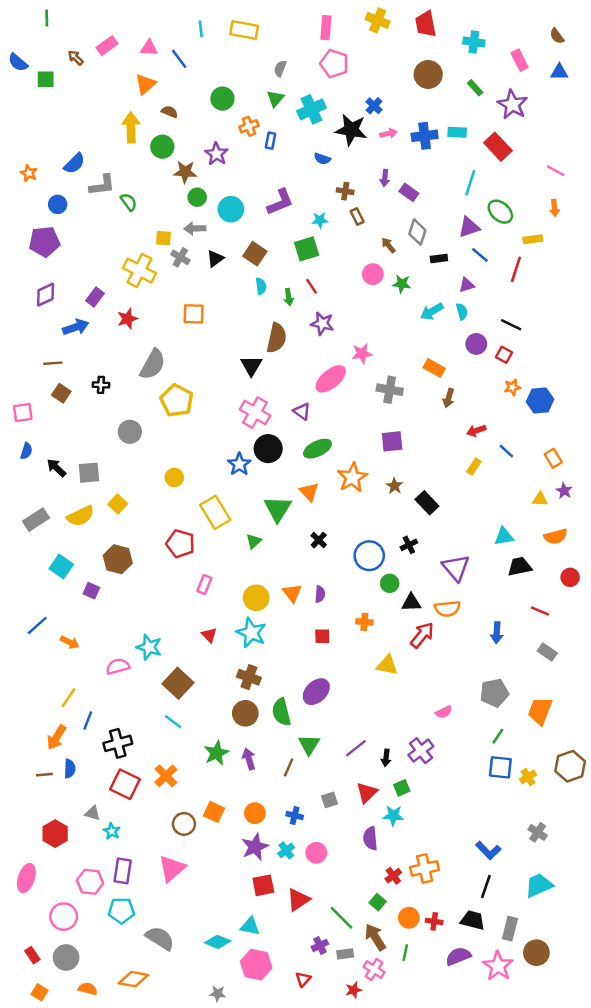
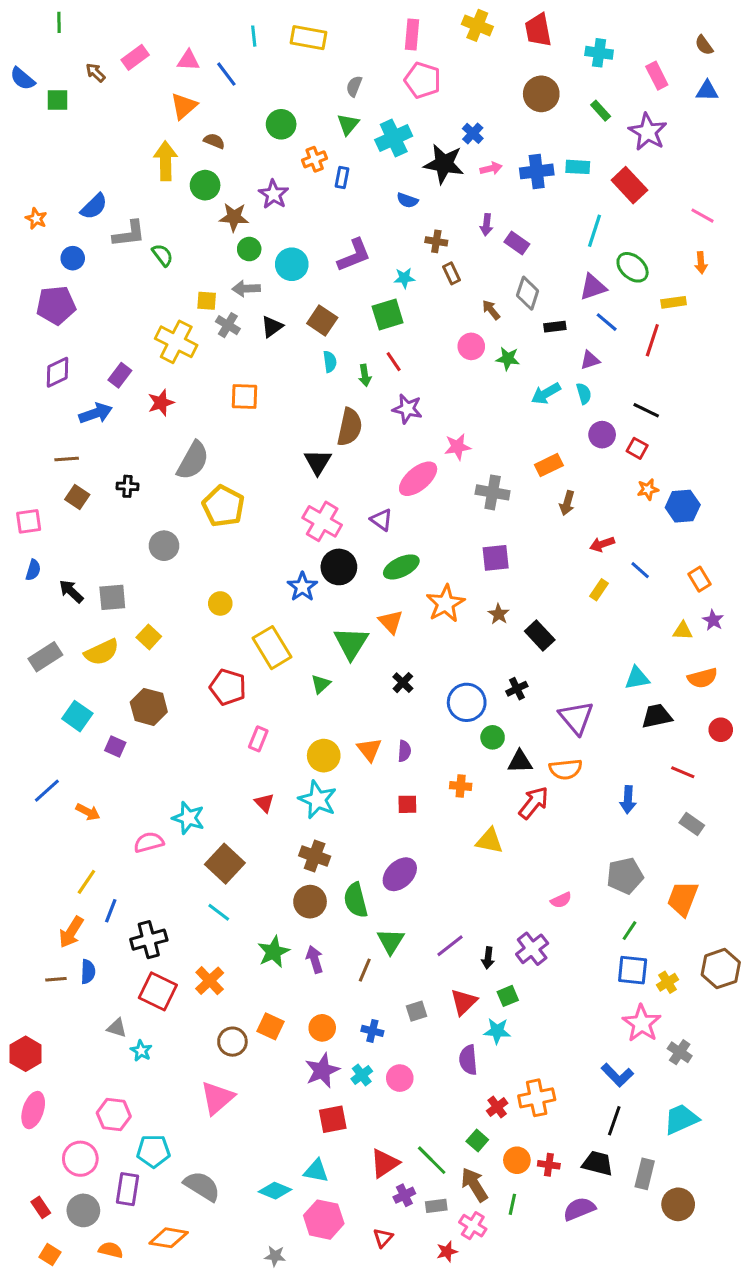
orange rectangle: (434, 368) -> (549, 465), turned -55
red hexagon: (55, 834) -> (26, 1054), moved
purple rectangle: (123, 871) -> (127, 1189), moved
red triangle: (298, 900) -> (385, 1163), moved
pink star: (498, 966) -> (642, 1023), moved

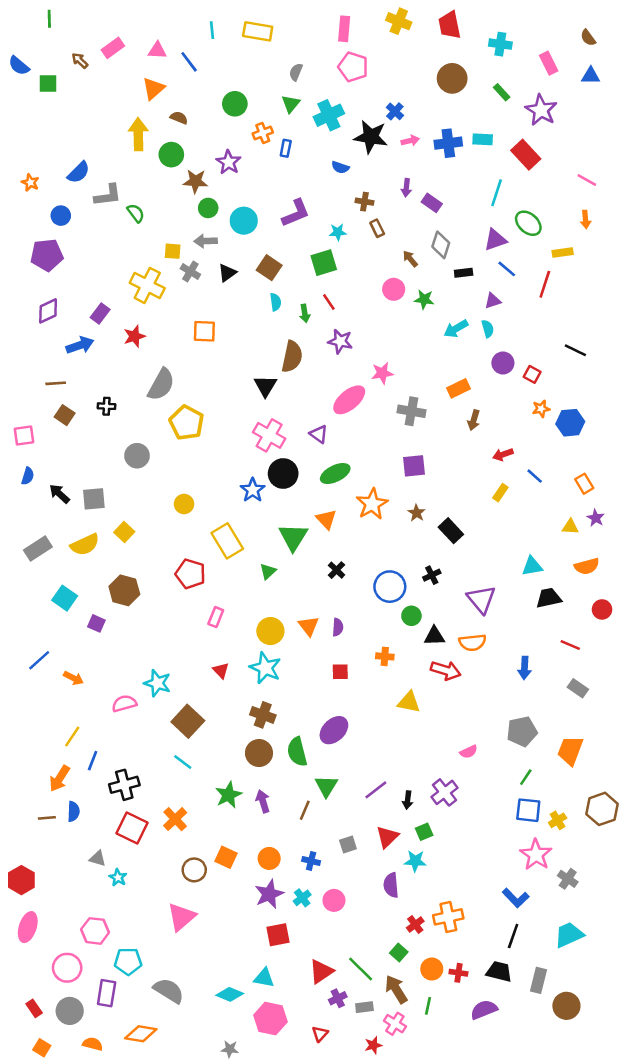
black line: (646, 410) -> (575, 350), moved
red arrow: (534, 803) -> (446, 670), turned 68

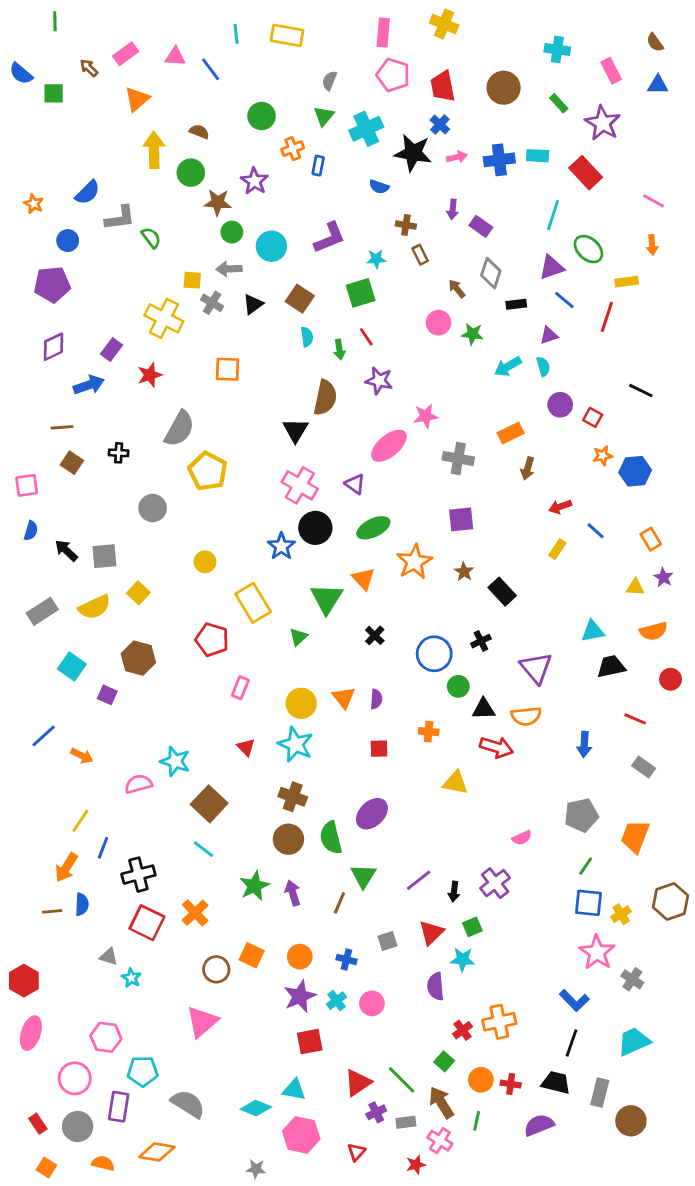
red trapezoid: (450, 25) -> (443, 86), moved
orange triangle: (154, 89) -> (137, 99), moved

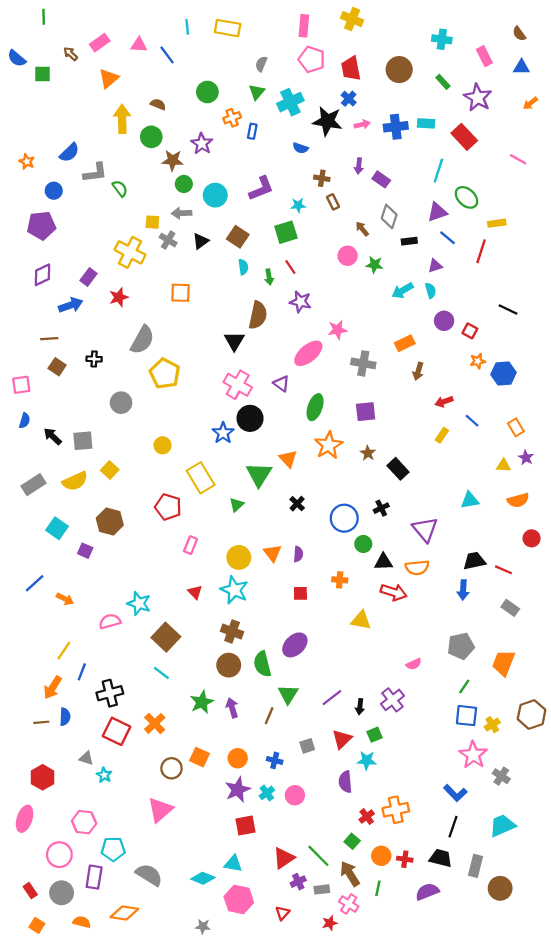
orange arrow: (652, 245) -> (530, 103), moved, turned 56
green ellipse: (373, 528) -> (315, 407), moved, turned -45
black trapezoid: (611, 667) -> (474, 561), moved
red hexagon: (24, 981) -> (43, 777), moved

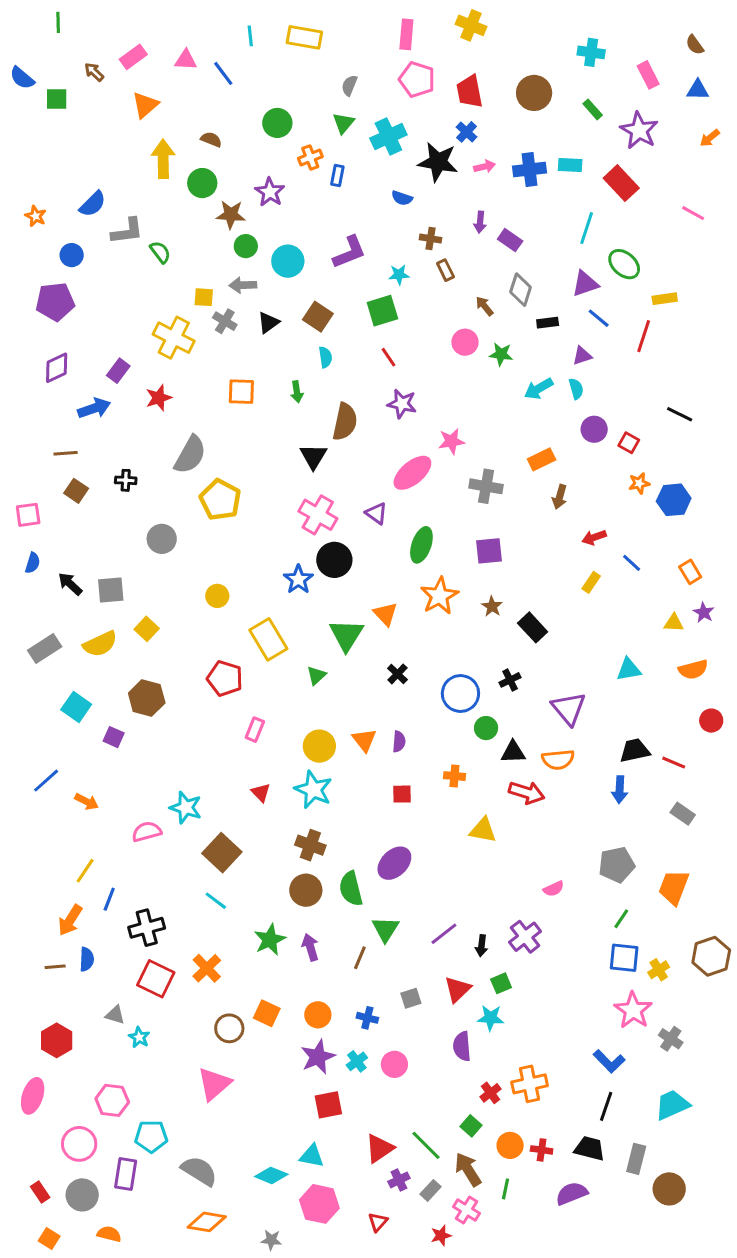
green arrow: (269, 277) -> (297, 392), moved
gray rectangle: (322, 889) -> (430, 1190), turned -40
orange diamond: (124, 913) -> (207, 1222), moved

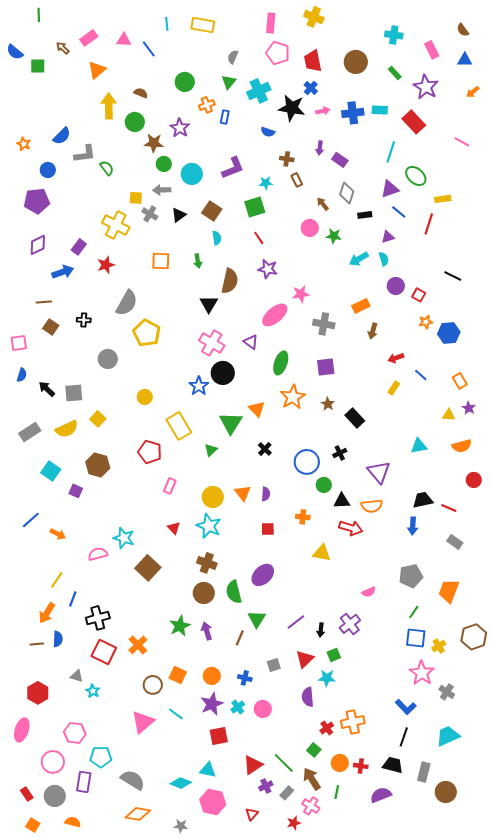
cyan line: (216, 901) -> (176, 714), moved

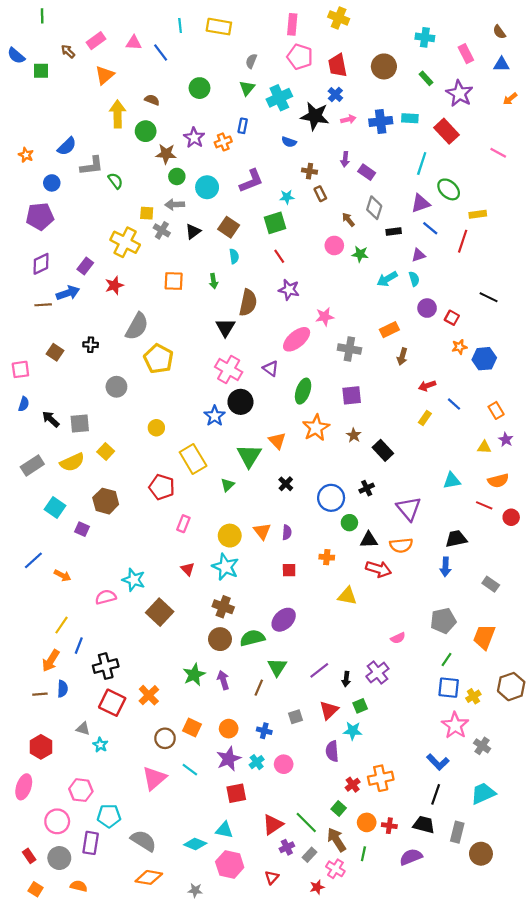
orange cross: (207, 105) -> (223, 142), moved
brown line: (44, 302) -> (43, 305), moved
red line: (449, 508) -> (484, 505), moved
green semicircle: (234, 592) -> (252, 638), turned 90

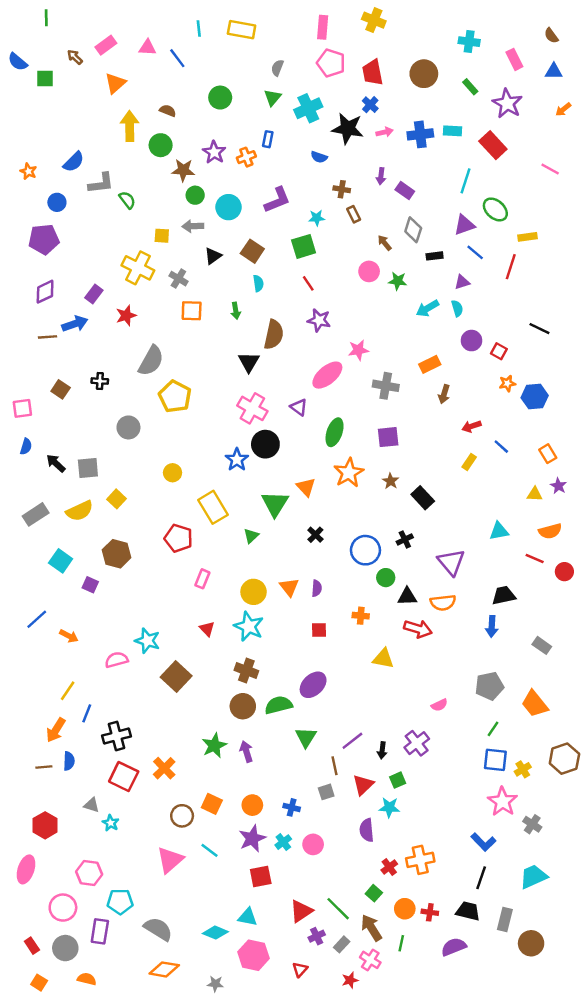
gray cross: (162, 230) -> (178, 279), moved
orange trapezoid: (484, 637) -> (535, 704), turned -60
brown line: (259, 688) -> (335, 766), moved, turned -35

